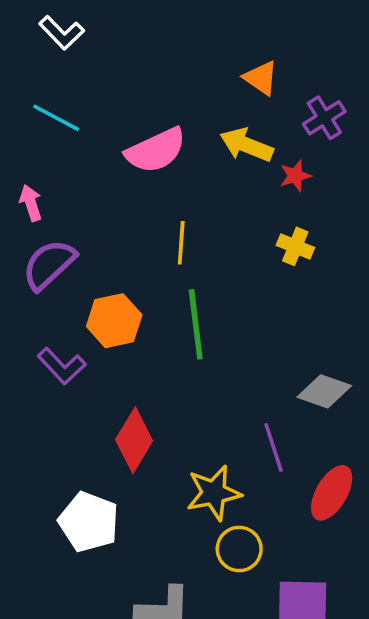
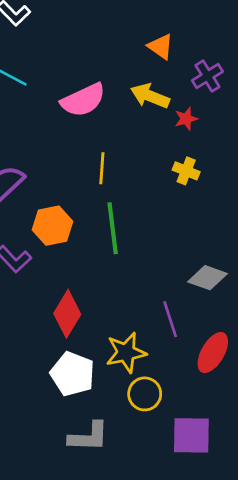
white pentagon: (89, 522) -> (73, 374), moved

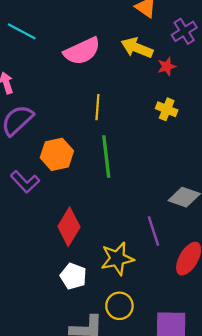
white pentagon: (73, 374) -> (73, 276), size x0.7
yellow circle: (145, 394) -> (119, 306), moved

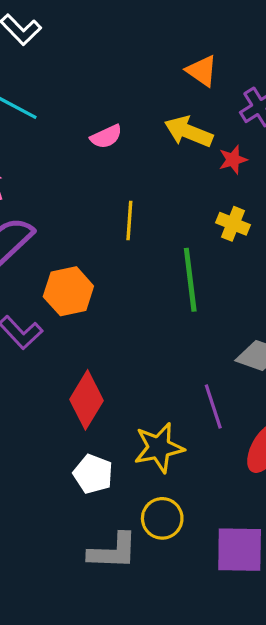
pink semicircle: (82, 51) -> (106, 137), size x0.6
green line: (106, 157) -> (190, 280), moved

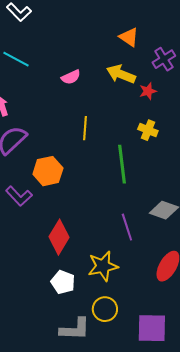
purple line: (213, 406) -> (127, 227), moved

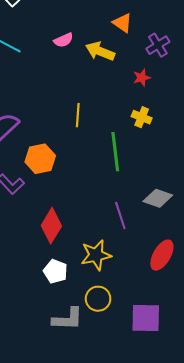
yellow arrow: (121, 74) -> (100, 51), moved
pink semicircle: (71, 77) -> (64, 40), moved

